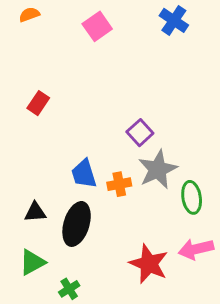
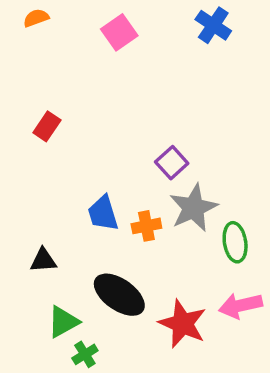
black ellipse: (77, 224) -> (119, 295), moved, turned -72
green triangle: (32, 262) -> (63, 322), moved

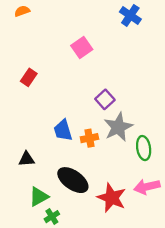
pink square: (119, 32) -> (82, 48), moved

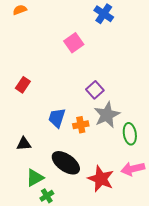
blue cross: (130, 15) -> (104, 14), moved
red rectangle: (29, 77) -> (23, 85), moved
blue trapezoid: (63, 130) -> (57, 118), turned 35

